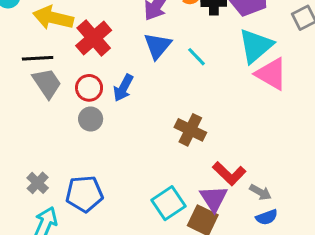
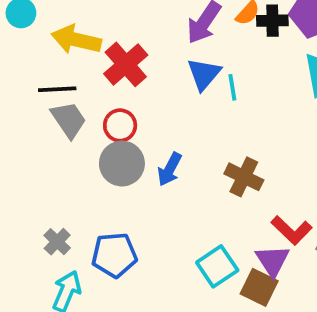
cyan line: (197, 57) -> (232, 87), moved, turned 35
blue arrow: (123, 88) -> (170, 169), moved
gray circle: (91, 119) -> (122, 164), size x1.5

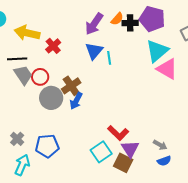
red cross: (126, 64) -> (53, 46), size x0.7
red circle: (120, 125) -> (40, 77), moved
brown cross: (244, 177) -> (71, 86), moved, turned 30
red L-shape: (292, 230) -> (118, 133), moved

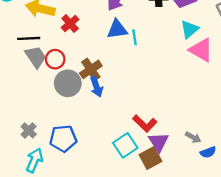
blue triangle: (94, 51) -> (117, 29), turned 42
cyan triangle: (157, 51) -> (190, 29), size x0.7
blue arrow: (76, 101) -> (97, 87), turned -48
blue semicircle: (164, 161) -> (208, 152), moved
brown square: (123, 163) -> (151, 158), turned 36

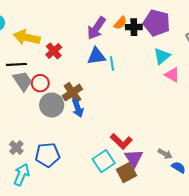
pink triangle: (201, 50) -> (172, 75), size x0.7
blue semicircle: (208, 152) -> (179, 167), turned -128

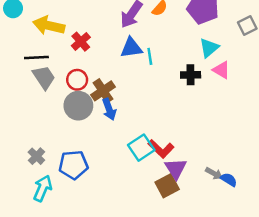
black cross: (134, 27) -> (191, 75), moved
red circle: (40, 83) -> (77, 80), moved
gray arrow: (165, 154) -> (214, 173), moved
cyan square: (104, 161) -> (141, 148), moved

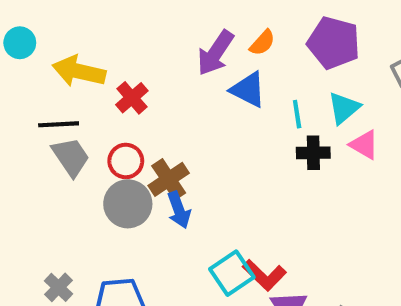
blue triangle: (131, 48) -> (248, 90), moved, turned 35
cyan line: (150, 56) -> (297, 114), moved

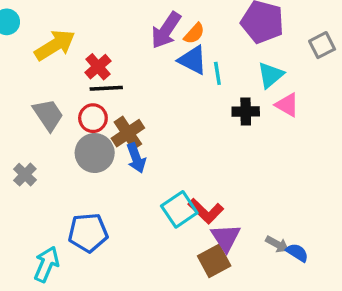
orange semicircle: (262, 43) -> (194, 33), moved
yellow arrow: (79, 71) -> (55, 45), turned 135
cyan line: (297, 114) -> (217, 73), moved
black line: (59, 124) -> (106, 88), moved
gray cross: (59, 287) -> (25, 175), moved

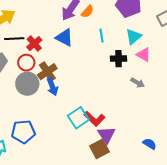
blue triangle: (193, 60) -> (64, 38), moved
red cross: (98, 67) -> (34, 44), moved
black line: (106, 88) -> (14, 39), moved
gray arrow: (277, 244) -> (138, 83), moved

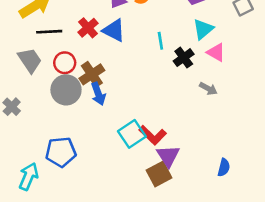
cyan line: (101, 36) -> (160, 41), moved
red cross: (34, 44) -> (88, 28), moved
black cross: (119, 59) -> (184, 58), turned -35
blue semicircle: (150, 144) -> (224, 167), turned 72

